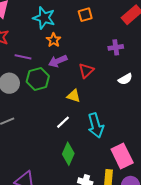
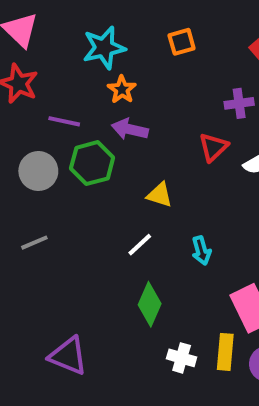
cyan star: (44, 18) -> (104, 48), turned -30
purple arrow: (58, 61) -> (130, 129), turned 36
red triangle: (86, 71) -> (213, 147), moved
cyan arrow: (96, 125) -> (201, 251), size x0.6

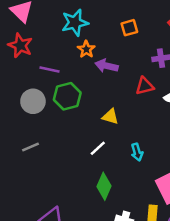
orange square: (182, 42) -> (129, 28), moved
purple arrow: (130, 129) -> (107, 66), moved
red triangle: (213, 147) -> (145, 86), turned 30

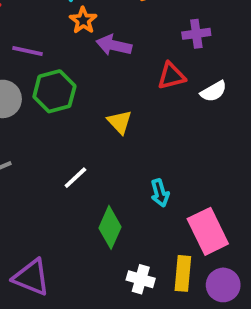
yellow triangle: (110, 117) -> (120, 122), turned 30
white line: (98, 148) -> (75, 178), moved
cyan arrow: (137, 152) -> (160, 193), moved

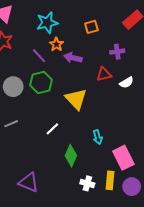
purple line: (28, 51) -> (39, 56), moved, turned 35
yellow triangle: (120, 122) -> (76, 99), size x1.6

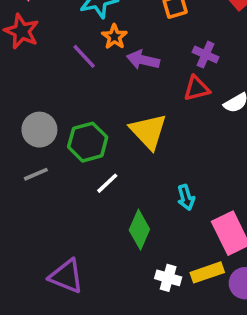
purple cross: (117, 52) -> (206, 55), moved, turned 32
green hexagon: (41, 82) -> (88, 142), moved
gray circle: (13, 87) -> (39, 130), moved
yellow rectangle: (110, 180) -> (207, 272), turned 66

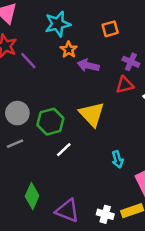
purple line: (84, 56) -> (28, 61), moved
green diamond: (139, 230) -> (32, 196), moved
purple triangle: (66, 276) -> (67, 211), moved

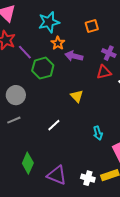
yellow triangle: (92, 114) -> (77, 96), size x0.6
green hexagon: (50, 122) -> (43, 68), moved

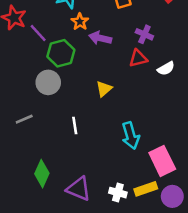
gray circle: (16, 95) -> (48, 82), moved
yellow triangle: (77, 96) -> (104, 89), turned 32
white line: (54, 125) -> (75, 125), turned -56
cyan arrow: (98, 133) -> (131, 136), size x1.5

